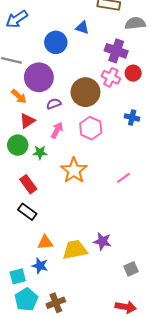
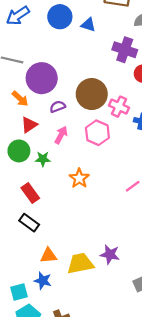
blue circle: (56, 42) -> (60, 17), moved
pink cross: (111, 77) -> (119, 107), moved
orange star: (74, 170) -> (79, 178), size x0.7

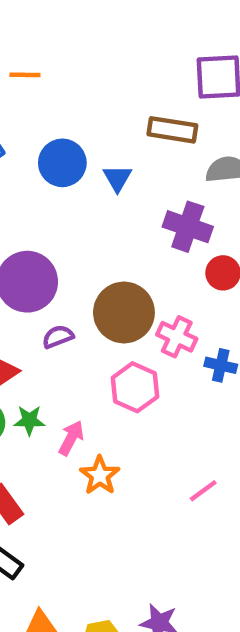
blue triangle: (88, 25) -> (117, 178), turned 42
pink arrow: (61, 135) -> (71, 438), moved
green star: (43, 159) -> (29, 420), moved

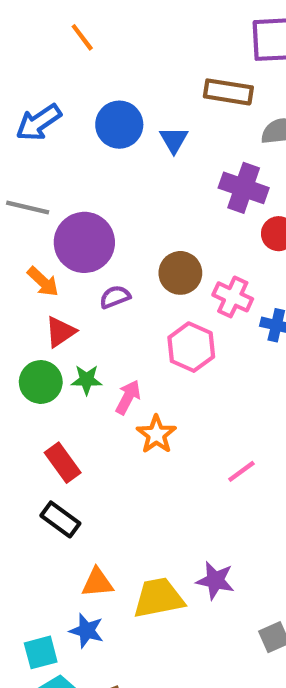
orange line: (25, 75) -> (82, 37), turned 52
brown circle: (124, 313) -> (180, 273), size x0.7
pink line: (203, 491) -> (241, 471), moved

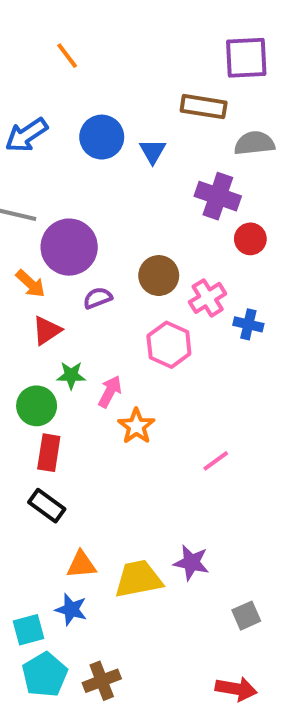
pink cross: (233, 297) -> (208, 298), turned 33
green circle: (41, 382) -> (37, 406), moved
red rectangle: (63, 463) -> (49, 453), turned 45

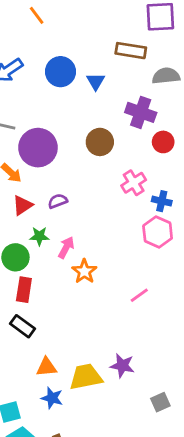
brown circle: (159, 276) -> (100, 142), moved
purple semicircle: (98, 298) -> (58, 201), moved
pink hexagon: (169, 345) -> (158, 232), moved
blue star: (71, 609) -> (52, 398), moved

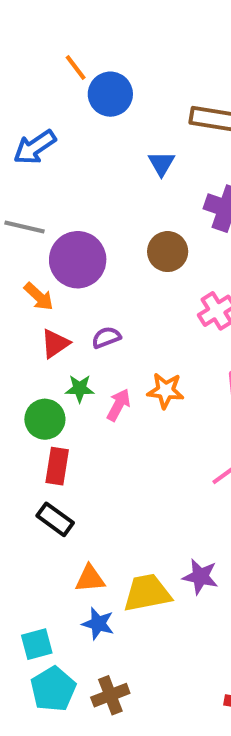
blue circle: (60, 72) -> (110, 94), moved
orange star: (84, 271) -> (166, 391), moved, turned -30

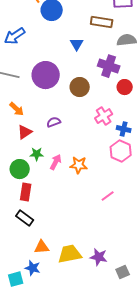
purple circle: (78, 260) -> (46, 75), moved
purple semicircle: (106, 337) -> (54, 122), moved
orange star: (166, 391) -> (79, 165), moved
purple star: (200, 577) -> (99, 257), moved
blue star: (98, 624) -> (33, 268), moved

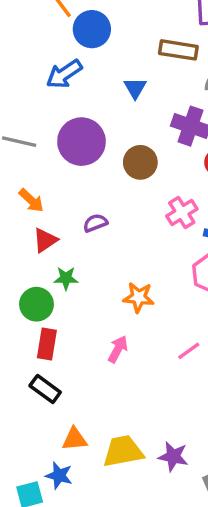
blue arrow: (15, 36) -> (64, 74), moved
pink arrow: (56, 162) -> (118, 349), moved

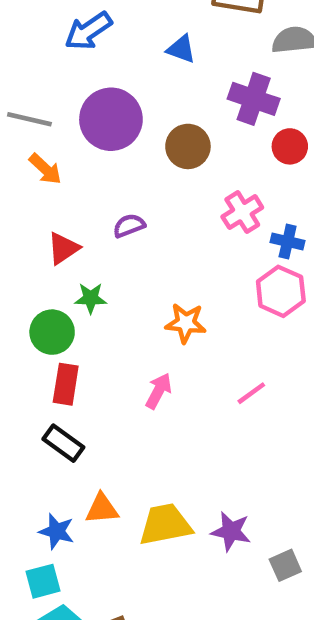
blue triangle: (135, 88) -> (181, 49), turned -40
orange arrow: (31, 200) -> (45, 169), moved
blue star: (59, 475) -> (57, 531), moved

